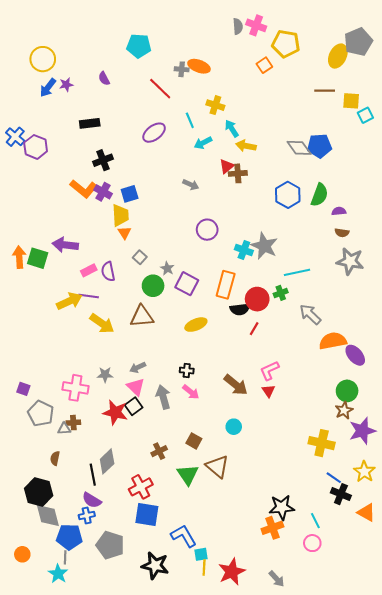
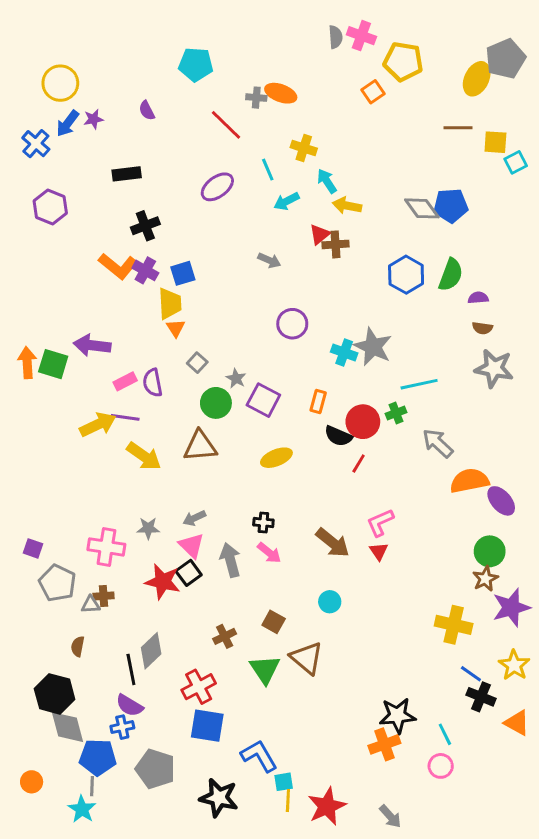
blue cross: (15, 137) -> (36, 144), moved
orange rectangle: (226, 285) -> (318, 401), size x0.6
black semicircle: (240, 309) -> (338, 436), turned 30

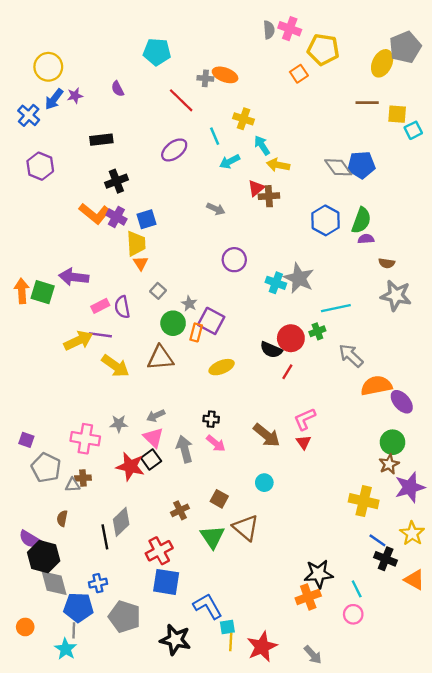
purple semicircle: (478, 298) -> (366, 239), moved
orange rectangle: (318, 401) -> (196, 332), moved
purple semicircle: (129, 705) -> (30, 539), moved

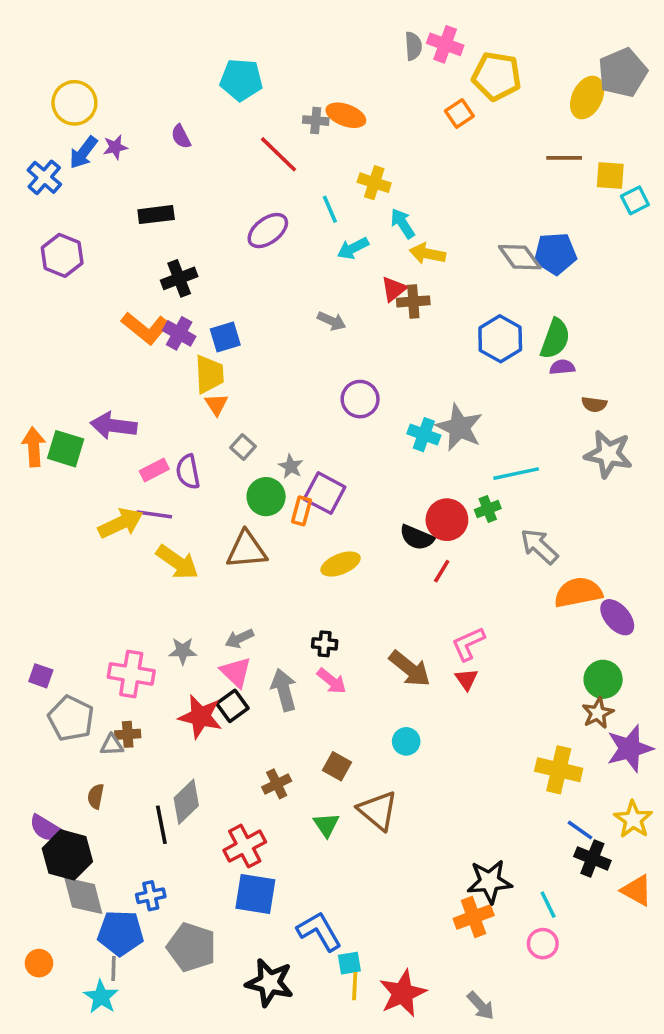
green triangle: (212, 537) -> (326, 825), size x0.7

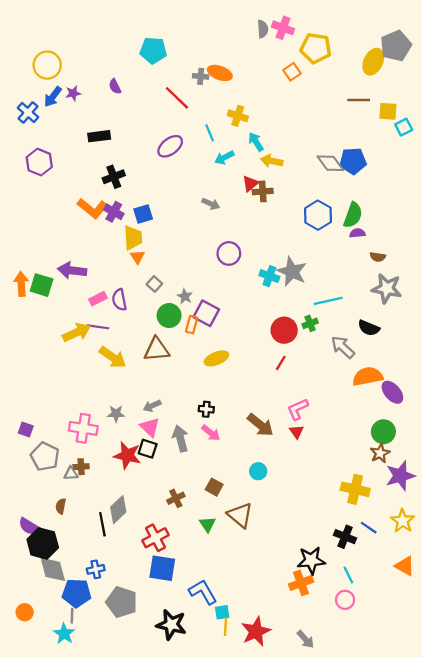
black semicircle: (417, 537) -> (369, 328), moved
black square: (232, 706) -> (148, 449), turned -36
black cross: (592, 858) -> (345, 537), moved

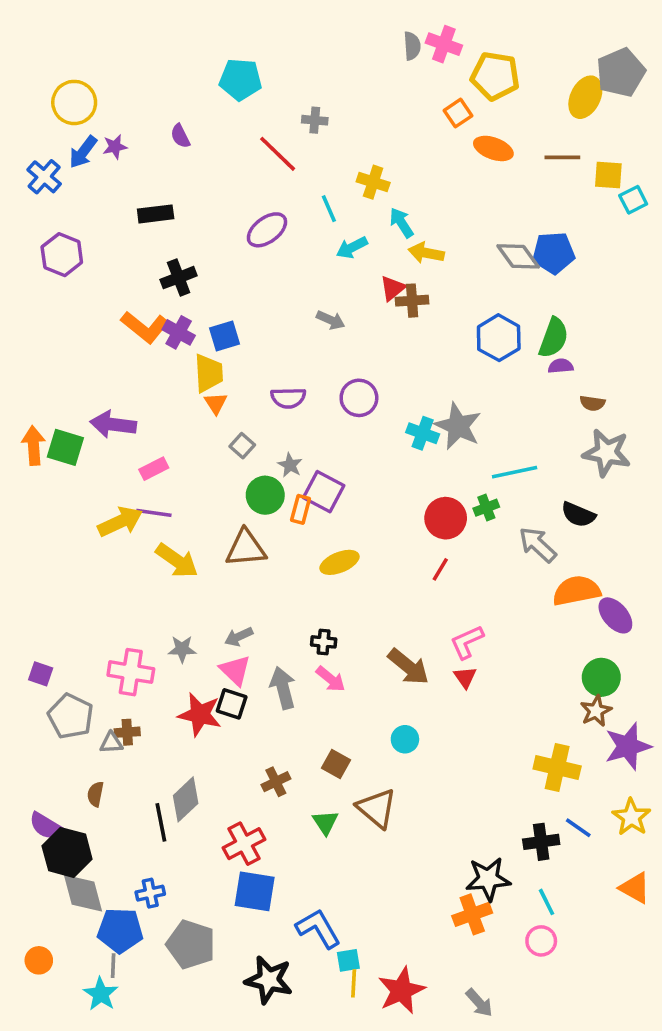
orange ellipse: (220, 73) -> (493, 148), moved
purple semicircle: (119, 300) -> (288, 398), moved, turned -80
black cross: (345, 537) -> (541, 842), turned -30

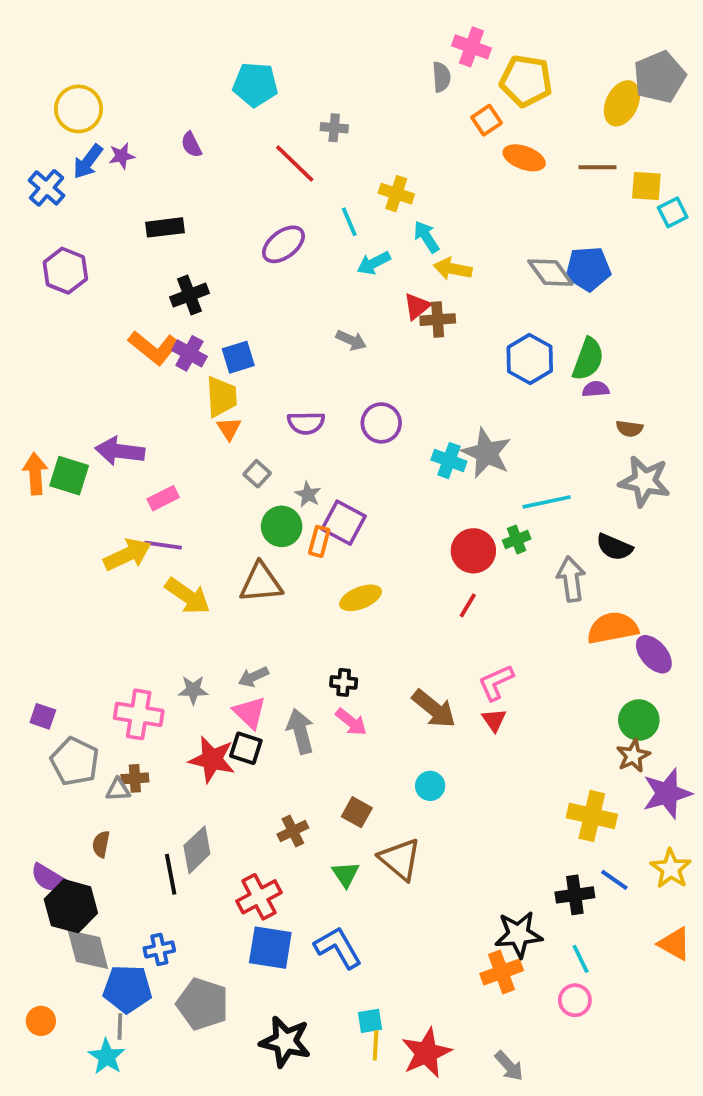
gray semicircle: (412, 46) -> (441, 77), moved
gray arrow: (538, 545) -> (571, 579), turned 39
blue L-shape: (318, 929) -> (338, 948), moved

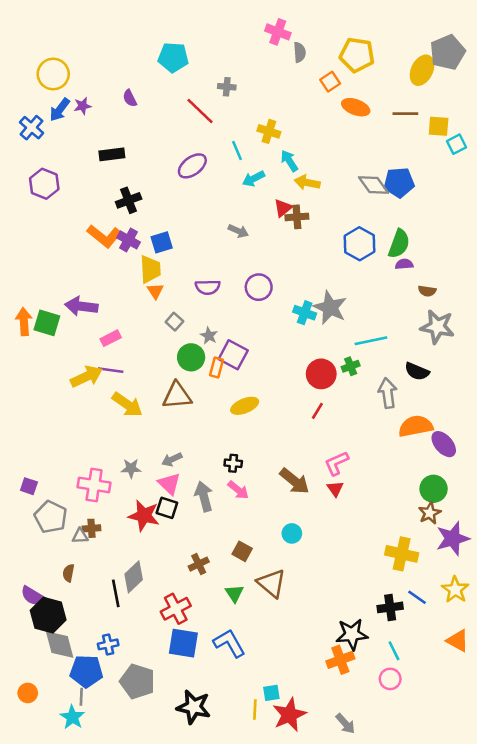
pink cross: (471, 47) -> (278, 32), moved
cyan square: (370, 1021) -> (271, 693), moved

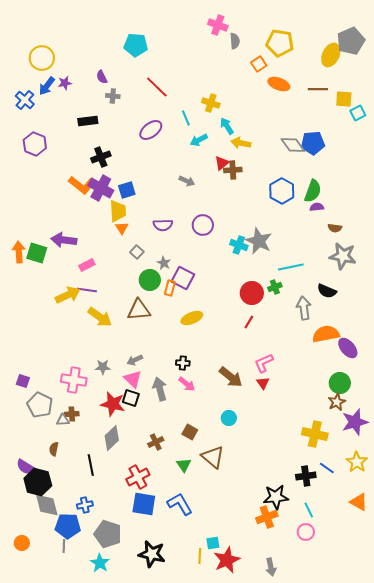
gray cross: (227, 87) -> (113, 96), moved
purple cross: (129, 240) -> (101, 188), size x1.4
gray diamond: (134, 577) -> (112, 438), moved
cyan star: (72, 717) -> (100, 563), moved
gray arrow: (345, 724) -> (271, 567), turned 30

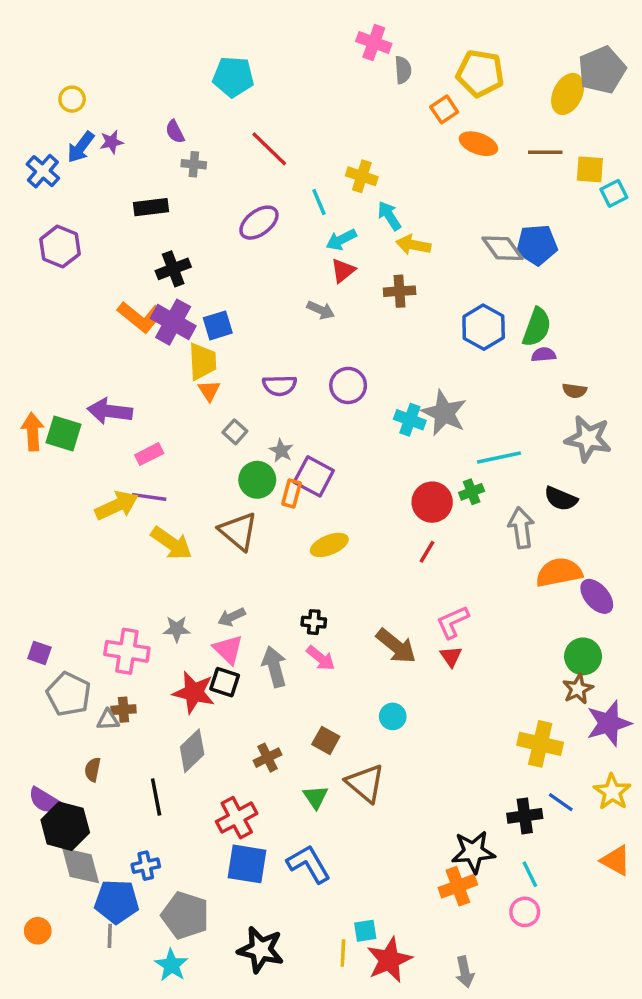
yellow circle: (42, 58) -> (72, 99), size x0.6
red triangle: (222, 163) -> (343, 271), moved
brown triangle: (139, 310) -> (238, 531), turned 45

